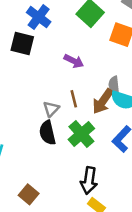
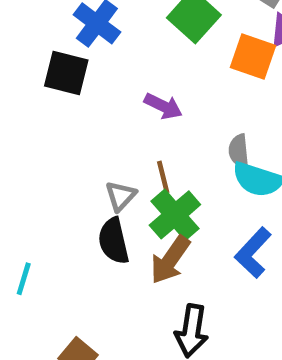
brown arrow: (103, 101) -> (170, 260), moved
green cross: (81, 134) -> (175, 215), moved

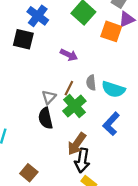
gray semicircle: (239, 151) -> (91, 83), moved
brown line: (163, 177) -> (69, 88), turned 40
brown arrow: (170, 260) -> (77, 144), moved

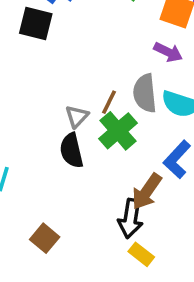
purple arrow: (69, 55) -> (168, 52), moved
gray semicircle: (91, 83) -> (145, 93), size x1.5
brown arrow: (77, 144) -> (147, 192), moved

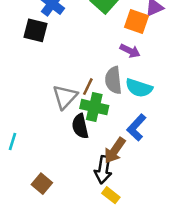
gray triangle: (77, 116) -> (65, 97), size x1.5
green cross: (118, 131) -> (94, 107), turned -36
black semicircle: (71, 150) -> (80, 126), moved

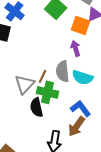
purple arrow: (130, 51) -> (76, 48), turned -133
blue L-shape: (136, 127) -> (81, 108), turned 100
brown arrow: (115, 150) -> (77, 126), moved

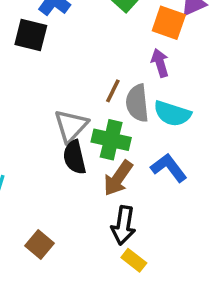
brown line: (43, 76) -> (113, 91), moved
black semicircle: (37, 107) -> (74, 157), moved
brown arrow: (77, 126) -> (118, 178), moved

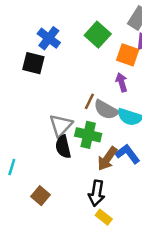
gray semicircle: (137, 103) -> (106, 110), turned -55
brown arrow: (118, 178) -> (107, 159), moved
brown square: (40, 245) -> (40, 196), moved

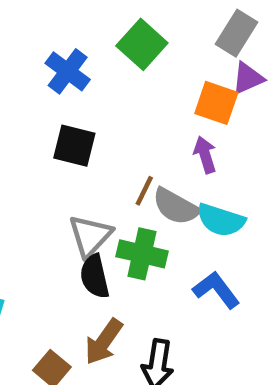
green square: (98, 35) -> (142, 44), moved
black square: (33, 63) -> (74, 146), moved
brown arrow: (107, 159) -> (104, 342), moved

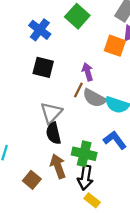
purple arrow: (205, 155) -> (88, 72), moved
green cross: (142, 254) -> (84, 154), moved
brown arrow: (104, 342) -> (58, 166), turned 125

